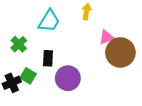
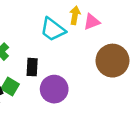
cyan trapezoid: (49, 21) -> (53, 29), moved, turned 95
pink triangle: (106, 37) -> (92, 22), moved

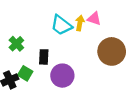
yellow arrow: (75, 15) -> (80, 23), moved
pink triangle: (92, 22) -> (94, 19), turned 40

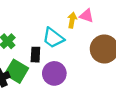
cyan trapezoid: (61, 25) -> (53, 38), moved
green square: (25, 73) -> (17, 71), size x1.5

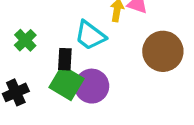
green square: (17, 71) -> (66, 83), moved

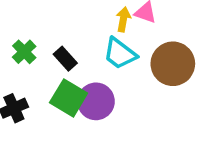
cyan trapezoid: (90, 35) -> (120, 54), moved
black rectangle: (65, 59) -> (65, 59), moved, turned -45

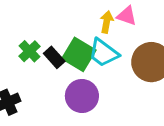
green cross: (24, 52) -> (29, 51), moved
green square: (69, 98) -> (79, 54), moved

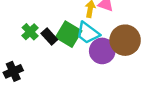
purple circle: (82, 96) -> (102, 51), moved

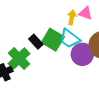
green cross: (30, 32) -> (19, 59), moved, size x1.5

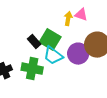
cyan trapezoid: (70, 39) -> (53, 56), moved
green cross: (19, 59) -> (32, 69), moved, turned -35

